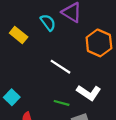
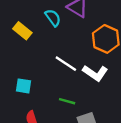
white L-shape: (89, 93) -> (95, 73), moved
cyan square: (12, 97) -> (24, 86), moved, turned -35

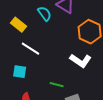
white line: (66, 64) -> (31, 49), moved

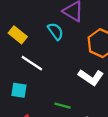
cyan semicircle: (45, 14) -> (55, 31), moved

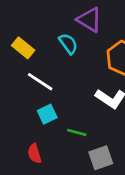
cyan square: (19, 90) -> (47, 114), moved, turned -35

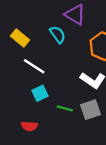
red semicircle: (34, 154) -> (29, 126), turned -70
gray square: (101, 158) -> (90, 110), moved

